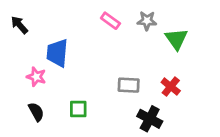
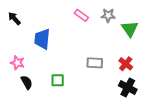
pink star: (36, 77) -> (17, 63), moved
black cross: (150, 119) -> (128, 88), moved

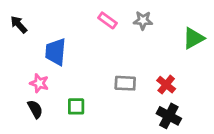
green triangle: (130, 29) -> (193, 38), moved, turned 36
pink star: (17, 63) -> (39, 83), moved

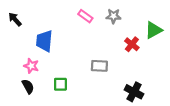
red cross: (166, 85) -> (132, 44), moved

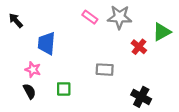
gray star: (113, 16) -> (120, 17), size x1.5

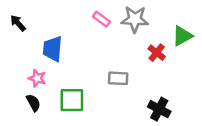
green square: (64, 89) -> (72, 100), size x1.5

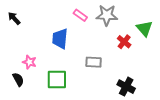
green triangle: (182, 36) -> (145, 28), turned -42
blue trapezoid: (53, 49) -> (60, 39), moved
black semicircle: (33, 103) -> (18, 79), moved

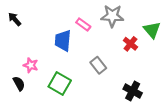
pink rectangle: (80, 15) -> (83, 24), moved
gray rectangle: (94, 62) -> (98, 65), turned 49
green square: (57, 79) -> (60, 83), turned 30

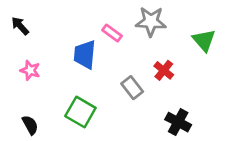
red cross: (130, 44) -> (164, 70), moved
pink star: (31, 65) -> (30, 70), moved
black semicircle: (19, 83) -> (30, 125), moved

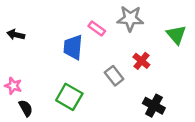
black arrow: (20, 26) -> (16, 35), moved, turned -35
pink star: (30, 70) -> (13, 86), moved

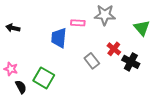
pink rectangle: (97, 29) -> (78, 23), turned -32
green square: (69, 97) -> (44, 78), moved
black cross: (154, 106) -> (131, 62), moved

